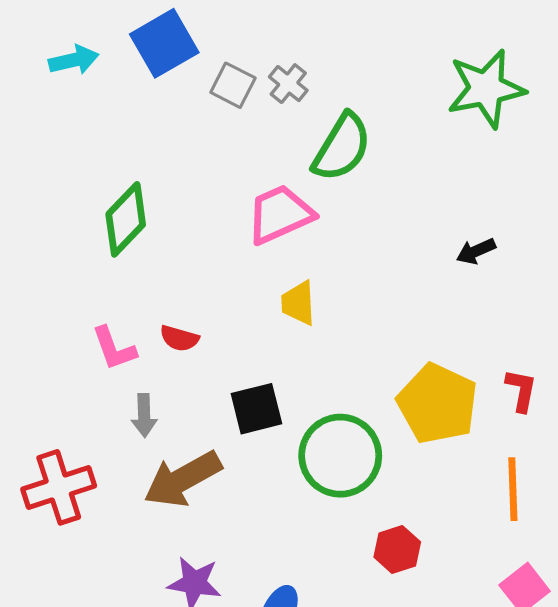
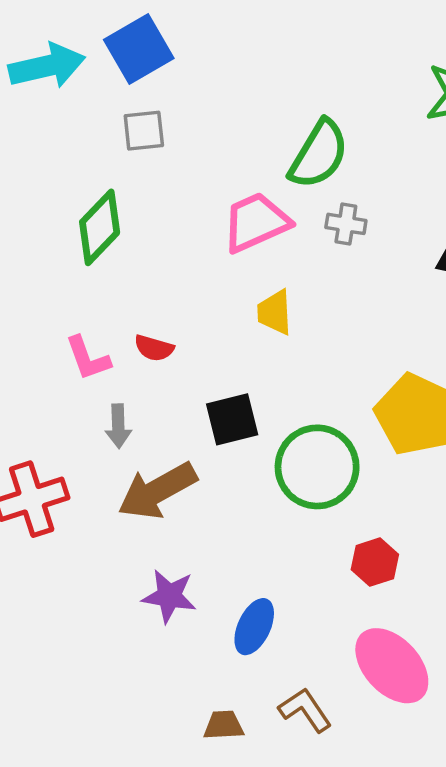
cyan arrow: (74, 60) -> (47, 66), size x1.5
gray cross: (288, 84) -> (346, 224), moved, turned -30
gray square: (233, 85) -> (144, 131), moved, turned -33

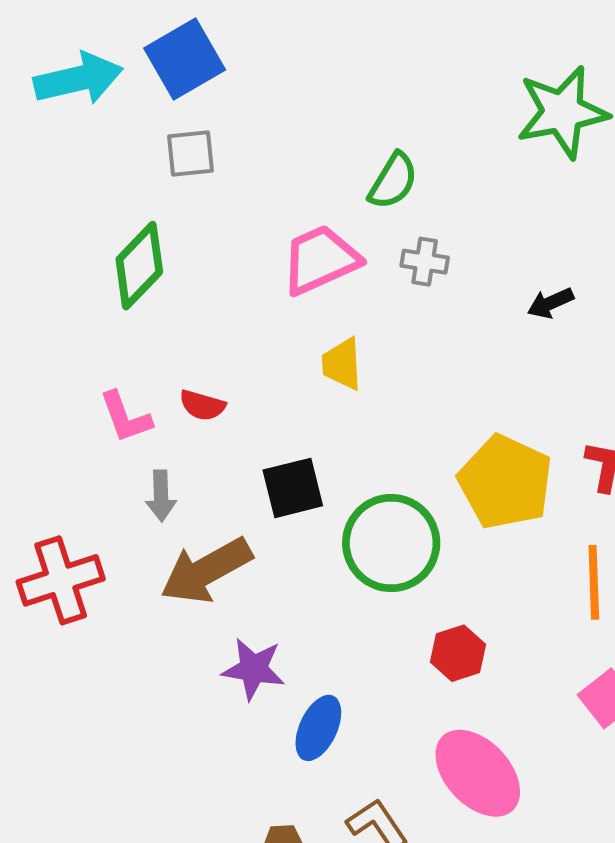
green semicircle: (319, 154) -> (393, 181), size x0.7
purple star: (169, 596) -> (253, 669), moved

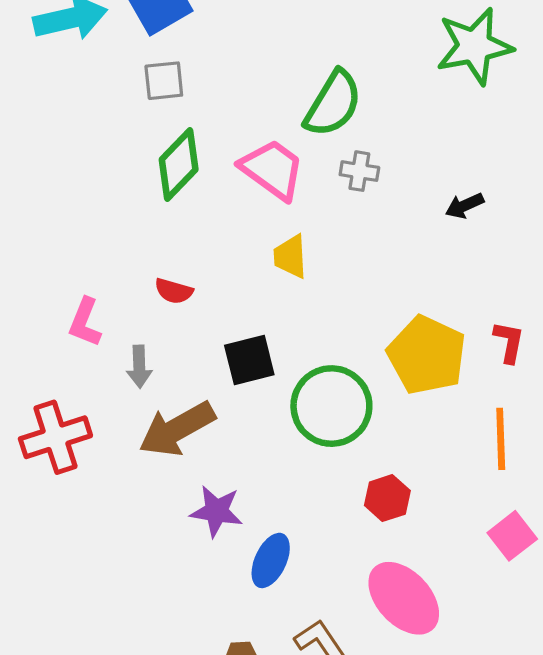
green semicircle: (393, 181) -> (333, 104), size x1.4
pink trapezoid: (320, 260) -> (272, 169), turned 60
green diamond: (139, 266) -> (179, 164), moved
pink L-shape: (126, 417) -> (85, 322), moved, turned 42

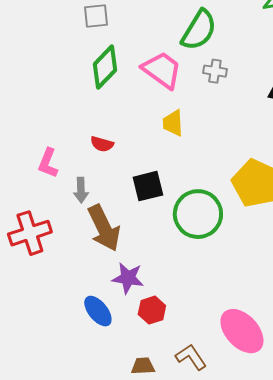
brown arrow: (177, 429) -> (104, 228), turned -87
red hexagon: (387, 498) -> (152, 310), moved
blue ellipse: (271, 560) -> (98, 311), moved, turned -64

